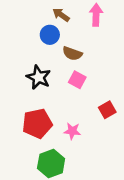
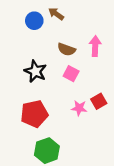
pink arrow: (96, 15) -> (95, 46), moved
blue circle: (50, 35) -> (34, 21), moved
pink star: (72, 131) -> (79, 108), moved

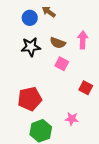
black star: (35, 71) -> (31, 47), moved, turned -30
red square: (99, 101) -> (86, 88), turned -32
pink star: (79, 108) -> (72, 119), moved

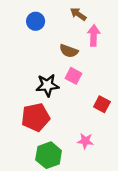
brown arrow: (49, 12) -> (78, 14), moved
pink arrow: (83, 40) -> (94, 35), moved
black star: (31, 47) -> (47, 85), moved

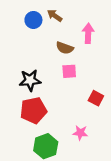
brown arrow: (78, 14) -> (55, 16), moved
pink square: (73, 76) -> (69, 71), turned -32
black star: (47, 85) -> (30, 80), moved

